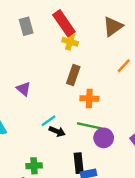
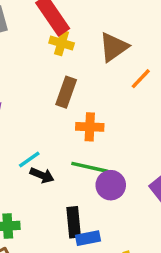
brown triangle: (113, 26) -> (114, 47), moved

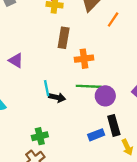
cyan line: (29, 160) -> (47, 88), turned -56
black rectangle: (74, 222) -> (114, 125), moved

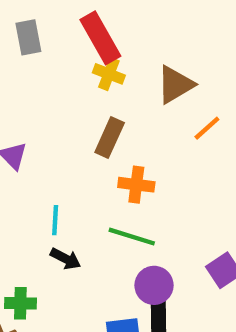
purple circle: (105, 96) -> (154, 285), moved
black arrow: (57, 97) -> (66, 259), moved

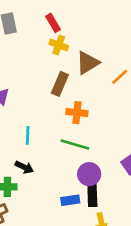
red rectangle: (100, 38) -> (53, 23), size x0.6
brown triangle: (175, 85) -> (88, 63), moved
black arrow: (66, 259) -> (24, 167), moved

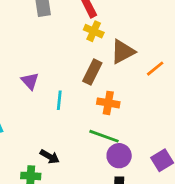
cyan line: (28, 135) -> (59, 100), moved
purple circle: (89, 174) -> (119, 156), moved

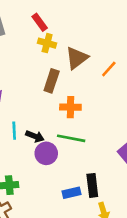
cyan line: (59, 100) -> (14, 131), moved
purple circle: (119, 156) -> (46, 153), moved
black arrow: (50, 157) -> (35, 136), moved

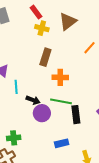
brown triangle: (77, 58) -> (68, 21), moved
cyan line: (14, 131) -> (16, 87), moved
black rectangle: (92, 185) -> (76, 115), moved

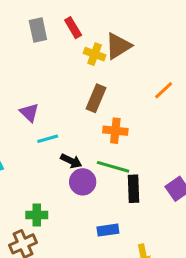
red rectangle: (36, 12) -> (73, 28), moved
brown triangle: (68, 21) -> (118, 46), moved
cyan line: (16, 87) -> (48, 139), turned 72

